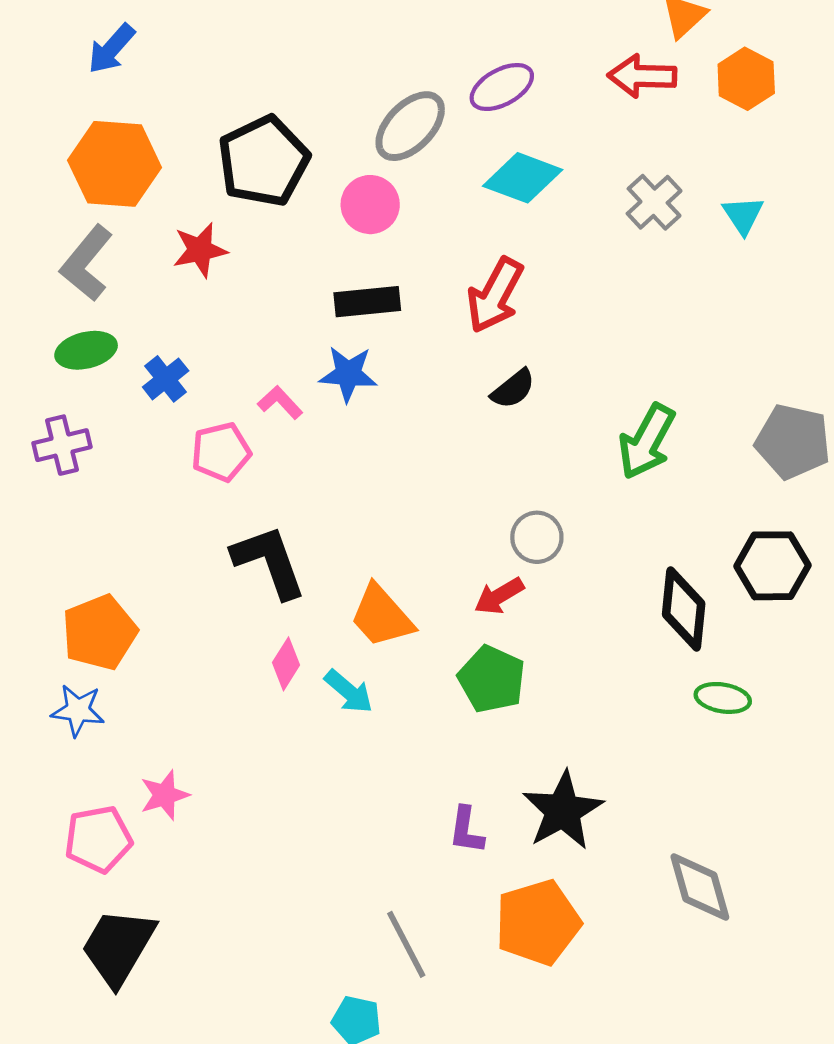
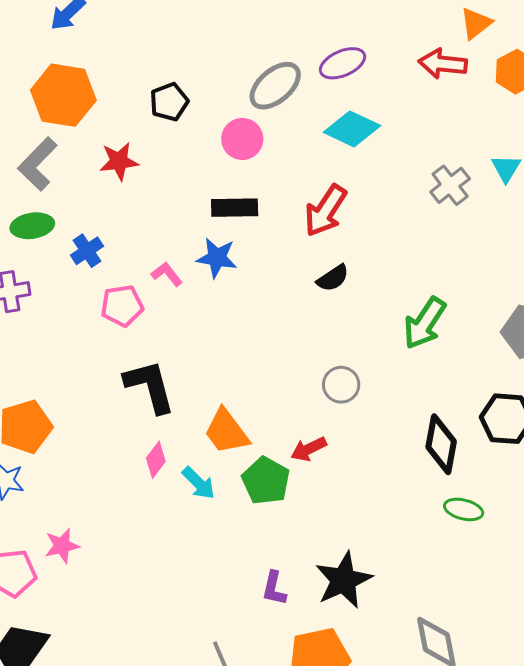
black pentagon: (264, 161) -> (169, 102), size x0.6
gray cross: (654, 202) -> (450, 185), moved
red arrow: (499, 596) -> (309, 449), moved
green pentagon: (492, 679) -> (266, 481), moved

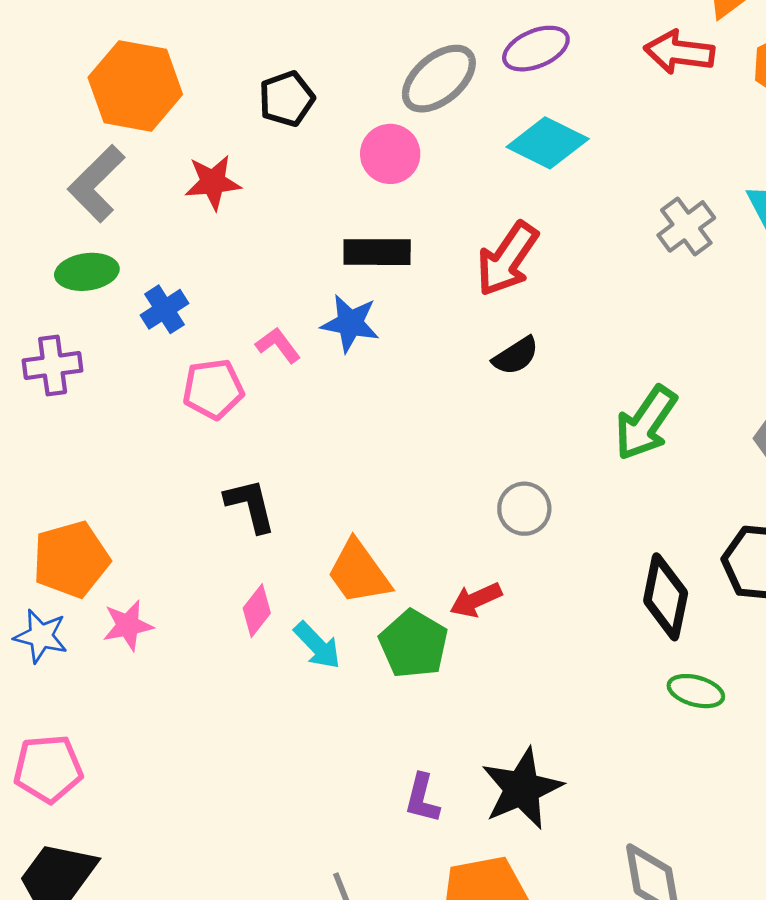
black L-shape: (150, 386) -> (250, 505), size x0.7
pink star: (62, 546) -> (128, 625), moved

